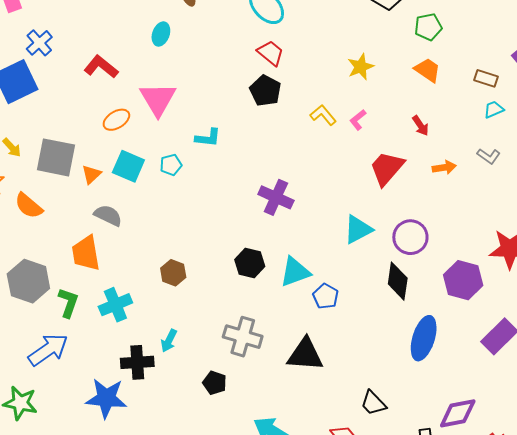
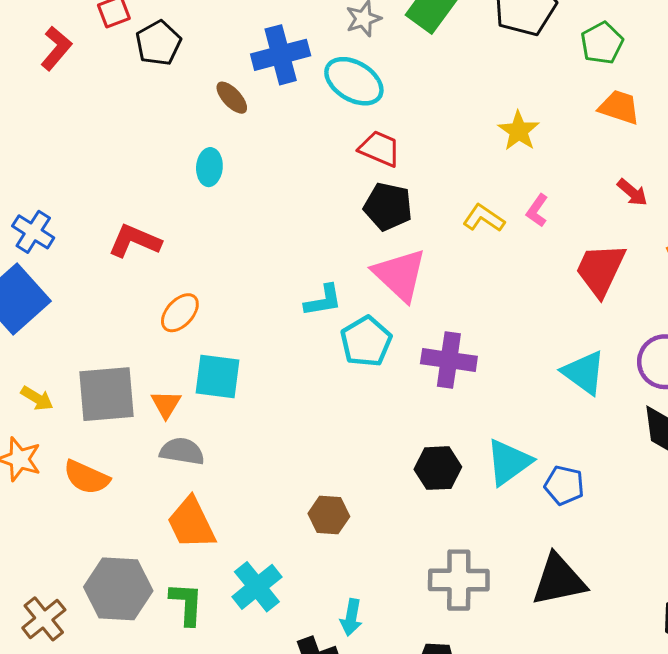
pink triangle: (158, 99) -> (400, 275), moved
cyan pentagon: (171, 165) -> (366, 341), moved, size x1.5
gray semicircle: (108, 215) -> (182, 451), moved
cyan triangle: (358, 229) -> (584, 373), turned -40

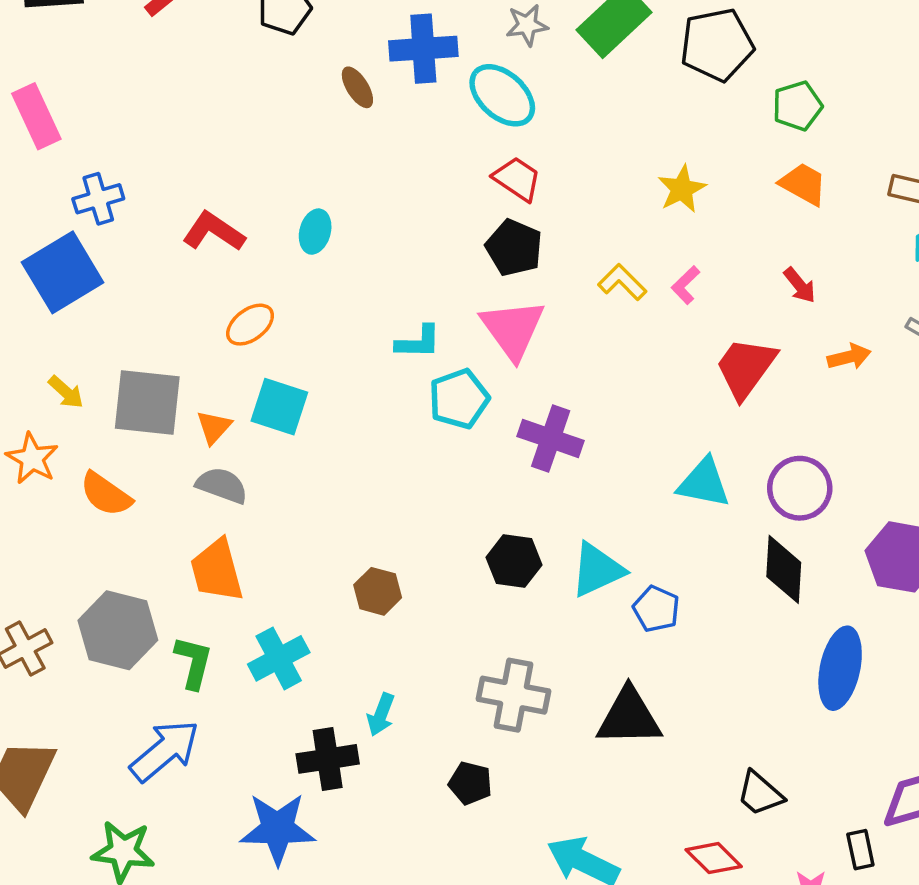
cyan ellipse: (209, 167) -> (315, 232), moved
blue cross: (33, 232) -> (98, 199), turned 30
cyan triangle: (584, 373) -> (704, 483), turned -36

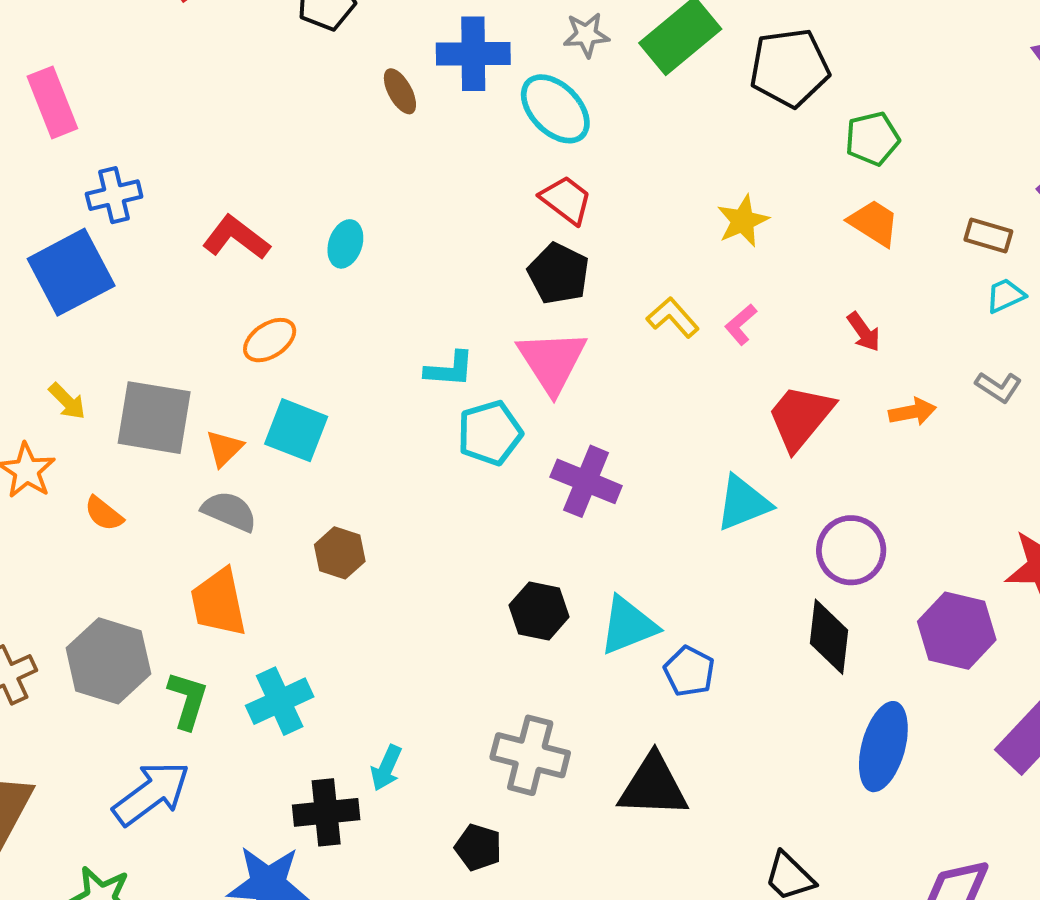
cyan triangle: (704, 483) -> (743, 503), moved, turned -36
orange semicircle: (106, 494) -> (104, 514), size x0.7
brown hexagon: (378, 591) -> (340, 553), moved

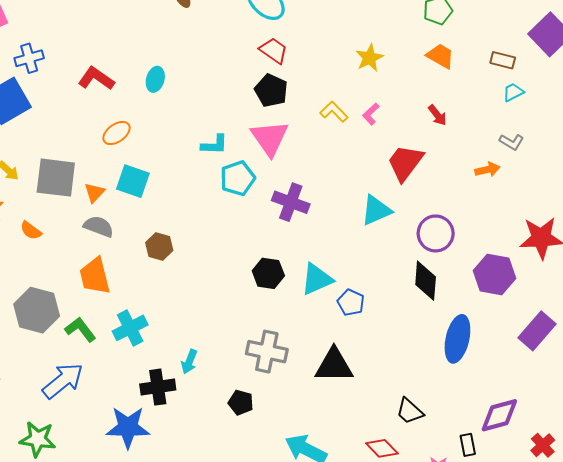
orange arrow: (912, 412) -> (487, 170), moved
green L-shape: (188, 700) -> (80, 329), turned -52

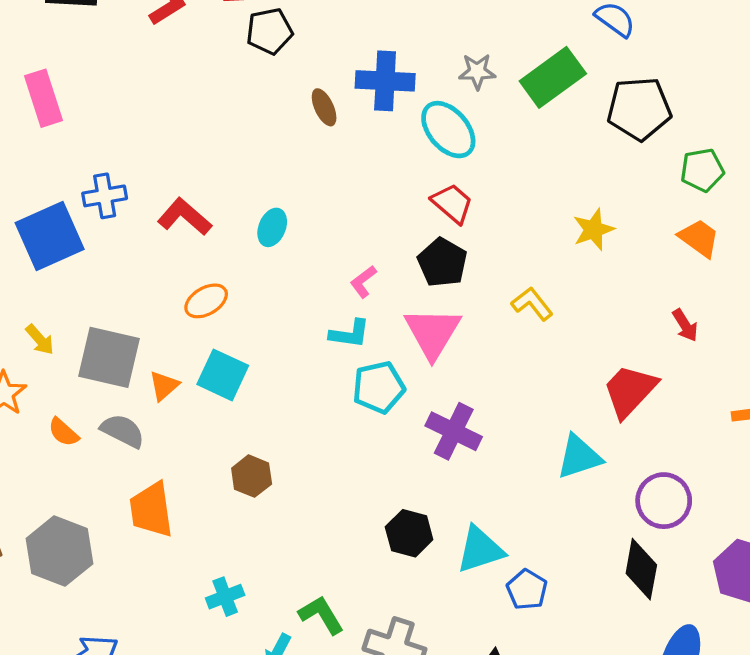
blue cross: (29, 58) -> (105, 196), moved
pink L-shape: (371, 114) -> (363, 282), moved
gray semicircle: (99, 226) -> (123, 431), moved
cyan cross: (130, 328) -> (225, 597), moved, size x0.7
green L-shape: (80, 329) -> (321, 615), moved

